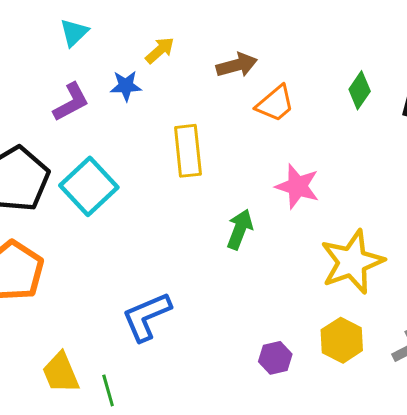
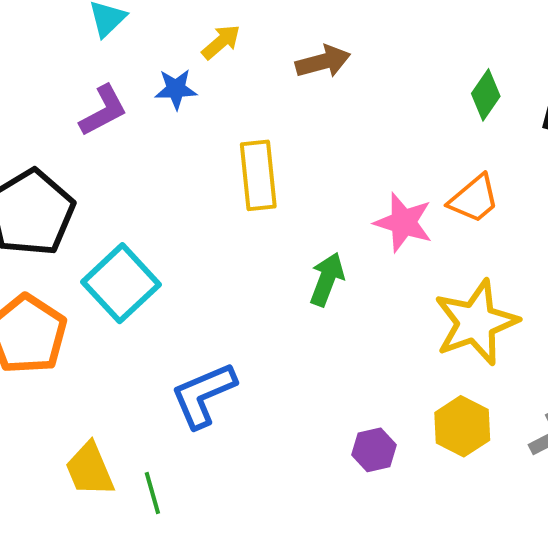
orange trapezoid: (275, 104) -> (474, 199), moved
cyan square: (89, 186) -> (121, 283), moved

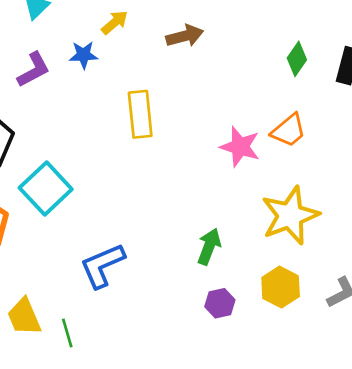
green arrow: (327, 279) -> (209, 247), moved

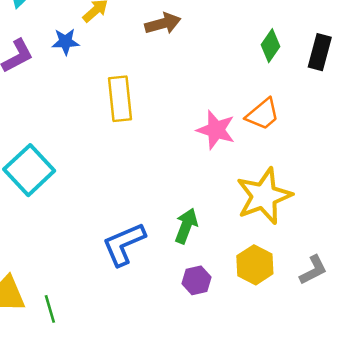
blue L-shape: (102, 265) -> (124, 244), moved

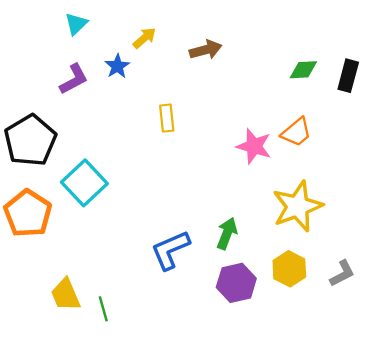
blue star: (65, 42) -> (117, 66), turned -30
green diamond: (270, 46) -> (303, 70), turned 52
yellow rectangle: (120, 99) -> (167, 118), size x0.7
purple hexagon: (197, 280) -> (236, 283), size x1.5

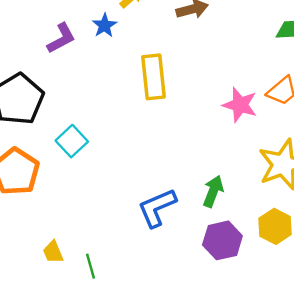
yellow rectangle: (167, 118) -> (154, 77), size x1.6
cyan square: (84, 183) -> (72, 141), size x0.7
yellow trapezoid: (66, 295) -> (53, 252), size x0.7

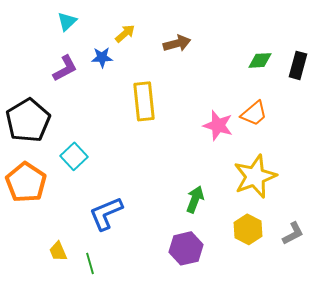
blue star: (104, 25) -> (102, 57), turned 30
blue L-shape: (157, 208) -> (106, 213), moved
purple hexagon: (222, 240) -> (186, 248), moved

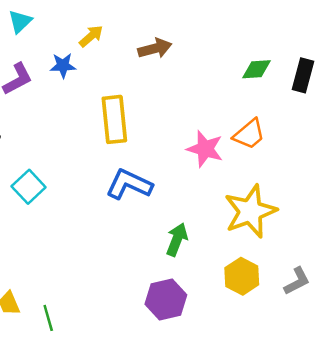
blue L-shape: (106, 213) -> (129, 184), moved, turned 48

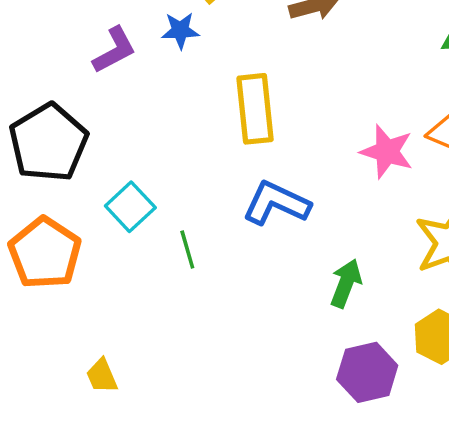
purple hexagon: (166, 300) -> (367, 372), moved
green line: (48, 318) -> (187, 250), moved

